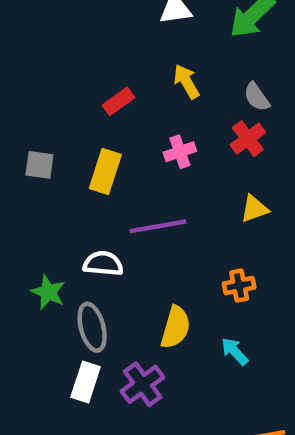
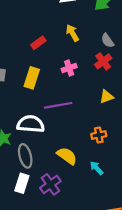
white semicircle: (103, 264) -> (31, 124), size x1.4
yellow semicircle: (175, 327) -> (67, 156), turned -70

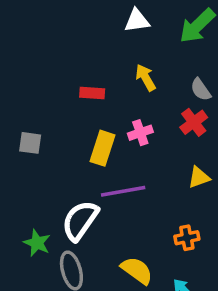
red rectangle: (38, 43) -> (92, 93), turned 40
yellow rectangle: (32, 78) -> (102, 148), moved
white semicircle: (31, 124) -> (80, 221), turned -60

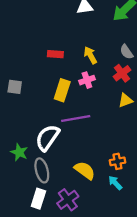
yellow arrow: (146, 78) -> (90, 55), moved
yellow triangle: (199, 177) -> (125, 100), moved
orange cross: (187, 238) -> (117, 161), moved

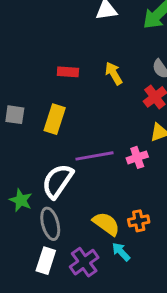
pink cross: (87, 80) -> (137, 157), moved
yellow rectangle: (62, 90) -> (55, 119), moved
orange cross: (117, 161) -> (139, 221), moved
cyan arrow: (115, 183) -> (121, 252), moved

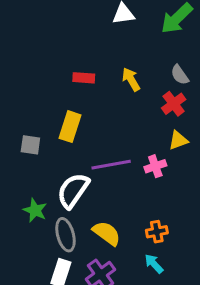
gray square: (15, 115) -> (30, 145), moved
yellow semicircle: (106, 224) -> (107, 233), moved
cyan arrow: (121, 252) -> (154, 264), moved

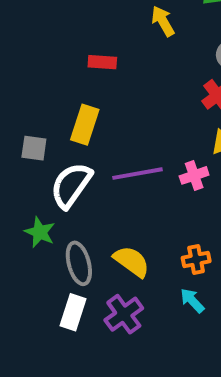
yellow arrow: (131, 79) -> (163, 21), moved
white semicircle: (73, 191) -> (71, 185), moved

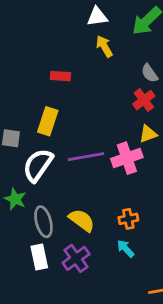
pink cross: (194, 175) -> (127, 158), size x1.5
white rectangle: (73, 312) -> (39, 257), turned -30

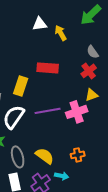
white triangle: (97, 17) -> (40, 24), moved
red rectangle: (60, 76) -> (48, 68), moved, size x1.5
cyan arrow: (125, 249) -> (62, 176), moved, turned 144

